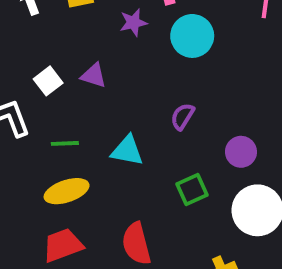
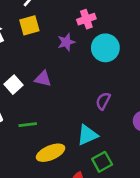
cyan triangle: (127, 151) -> (87, 135), moved, turned -30
green square: (192, 189) -> (102, 162), moved
yellow ellipse: (67, 191) -> (51, 153), moved

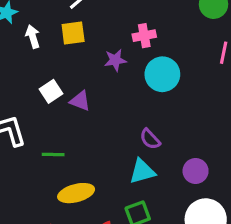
white square: (14, 85) -> (51, 91), moved
purple semicircle: (103, 101) -> (150, 139), turned -78
cyan triangle: (87, 135) -> (142, 171), moved

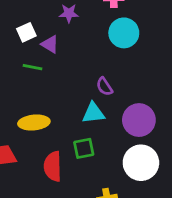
purple star: (115, 60) -> (69, 13), moved
green line: (53, 154) -> (32, 67), moved
purple circle: (196, 171) -> (139, 120), size x1.5

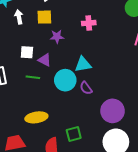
white square: (26, 32) -> (27, 52), turned 32
cyan circle: (124, 33) -> (65, 80), moved
cyan triangle: (93, 113) -> (83, 64), moved

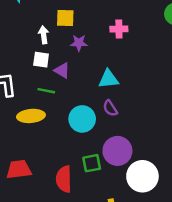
white arrow: (19, 17) -> (44, 35), moved
cyan circle: (65, 80) -> (82, 119), moved
purple circle: (113, 111) -> (117, 151), moved
yellow ellipse: (36, 117) -> (31, 116), moved

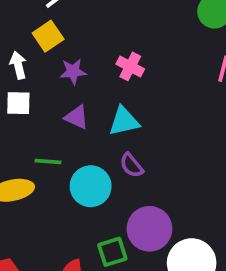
yellow square: (65, 18) -> (48, 36), turned -30
pink cross: (119, 29) -> (130, 66), moved, turned 35
purple triangle: (62, 70) -> (77, 117), moved
green line: (46, 91) -> (48, 161), moved

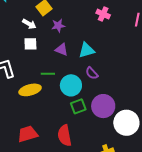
white arrow: (18, 65) -> (29, 24), turned 136
pink cross: (130, 66) -> (103, 14), moved
green square: (112, 252) -> (78, 106), moved

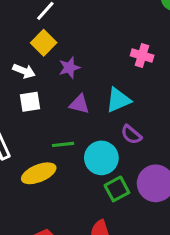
pink cross: (103, 14) -> (142, 56), moved

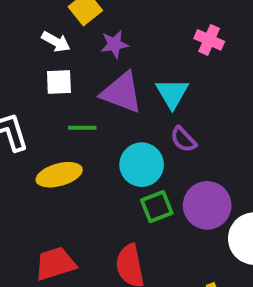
cyan triangle: (118, 100) -> (172, 93), turned -44
purple triangle: (79, 104) -> (122, 92), size x1.6
green line: (63, 144) -> (82, 128), moved

